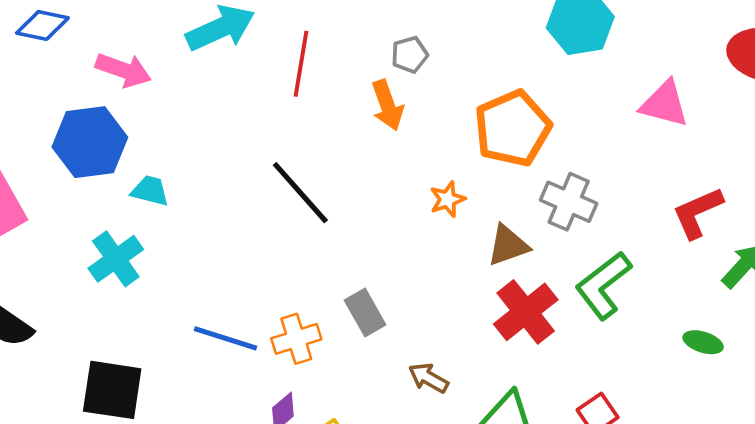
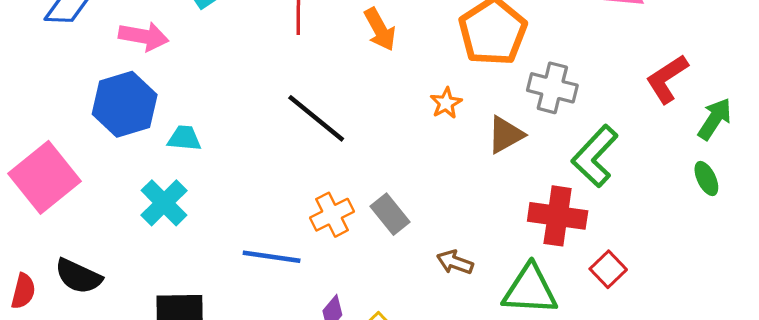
red cross: (526, 312) -> (558, 216), moved, turned -34
orange cross: (296, 339) -> (332, 215), moved
green ellipse: (703, 342) -> (706, 179), moved, turned 56

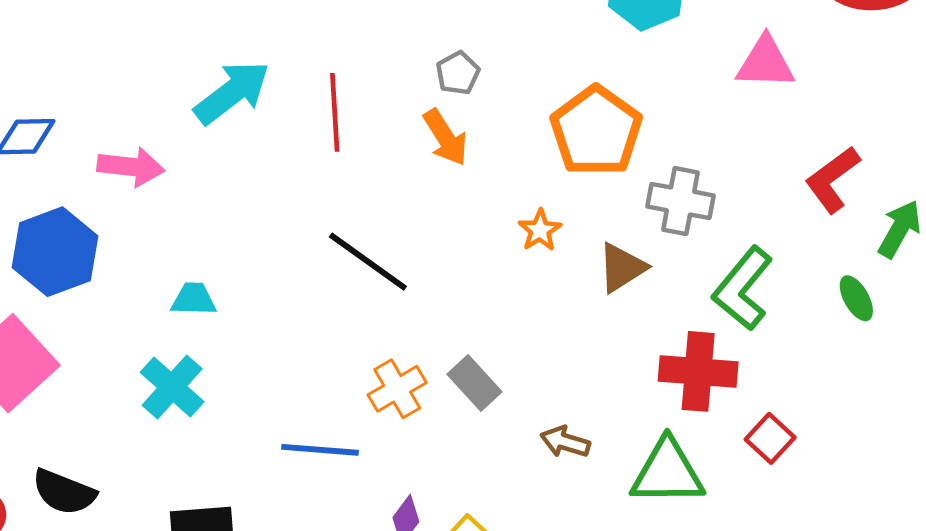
blue hexagon: (125, 104) -> (55, 252), moved
green ellipse: (706, 179) -> (856, 298), moved

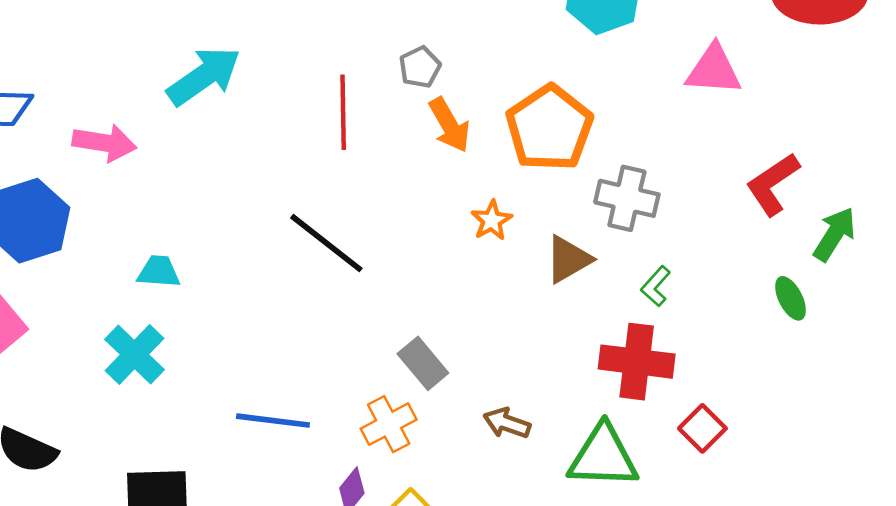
red line: (335, 112) -> (343, 112), moved
orange arrow: (445, 137) -> (449, 125), moved
green L-shape: (743, 288) -> (656, 286), moved, size x0.5
orange cross: (397, 389) -> (389, 424), moved

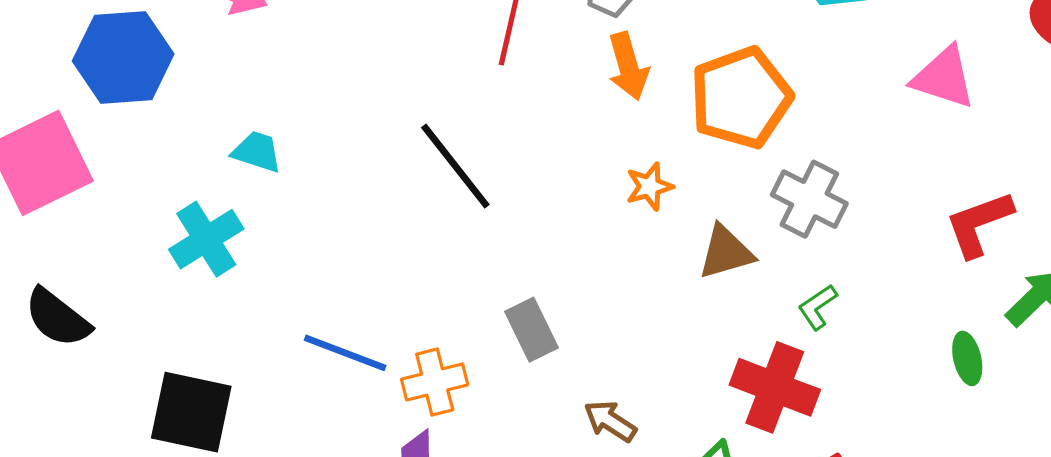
orange cross: (389, 424) -> (435, 382), moved

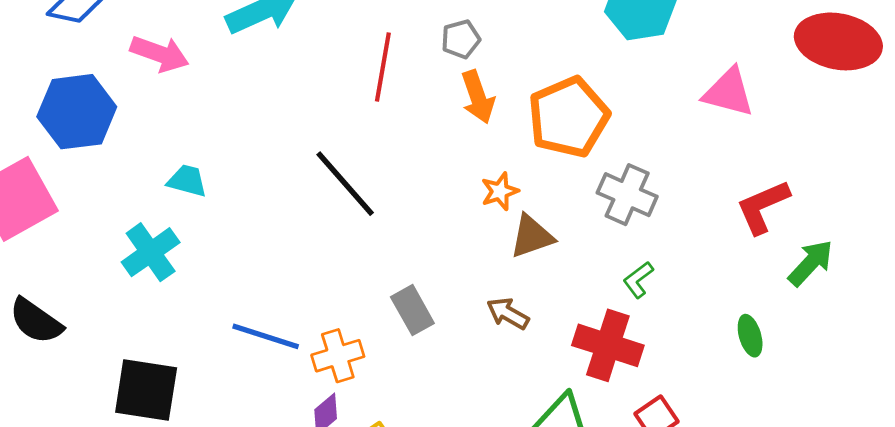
brown triangle: (726, 252) -> (532, 236), moved
green ellipse: (967, 358) -> (750, 336), moved
brown arrow: (610, 421) -> (508, 313), moved

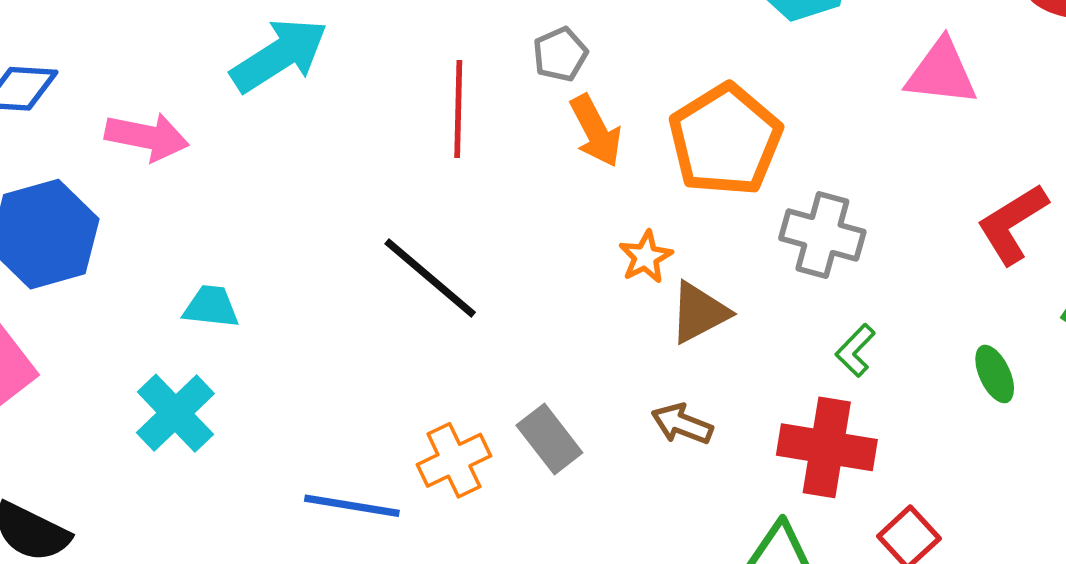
green ellipse: (750, 336) -> (995, 374), moved
orange cross: (338, 356) -> (454, 460), moved

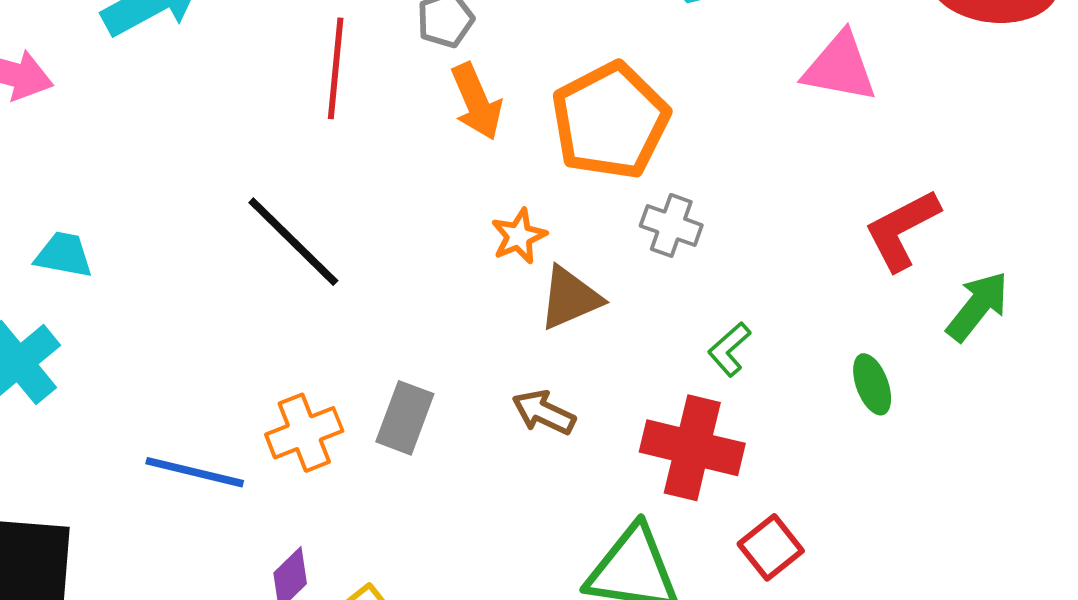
gray cross: (822, 235) -> (671, 225), moved, size x0.7
gray rectangle: (549, 439) -> (405, 418), turned 54

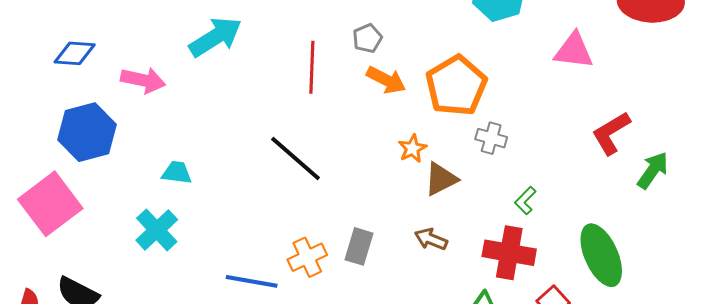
orange arrow: (476, 102) -> (386, 80), turned -36
green ellipse: (872, 384) -> (601, 255), moved, size x2.0

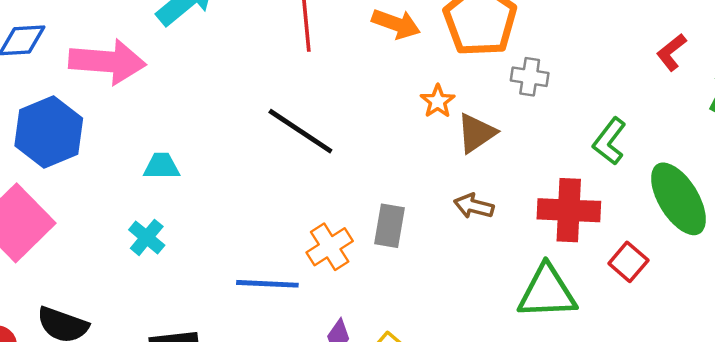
pink arrow: (143, 80) -> (107, 62), size x1.4
red L-shape: (611, 133) -> (671, 52), size x0.7
green L-shape: (525, 201) -> (609, 141), moved, size x1.4
cyan cross: (157, 230) -> (147, 237), size x0.7

